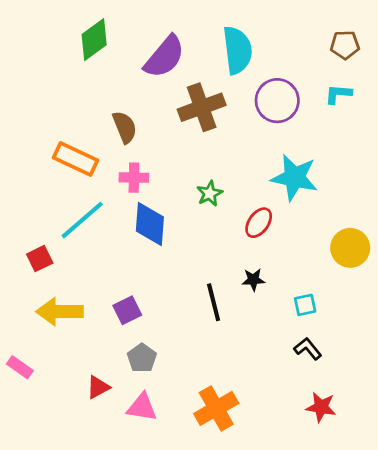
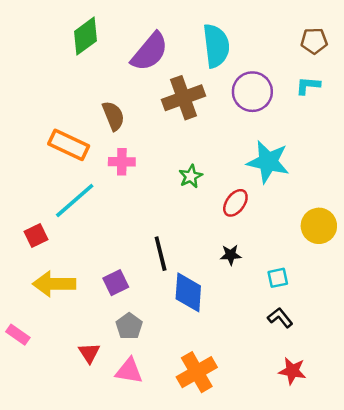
blue diamond: (150, 224) -> (188, 292), moved
black line: (214, 302) -> (161, 254), moved
red triangle: (98, 387) -> (89, 353), turned -35

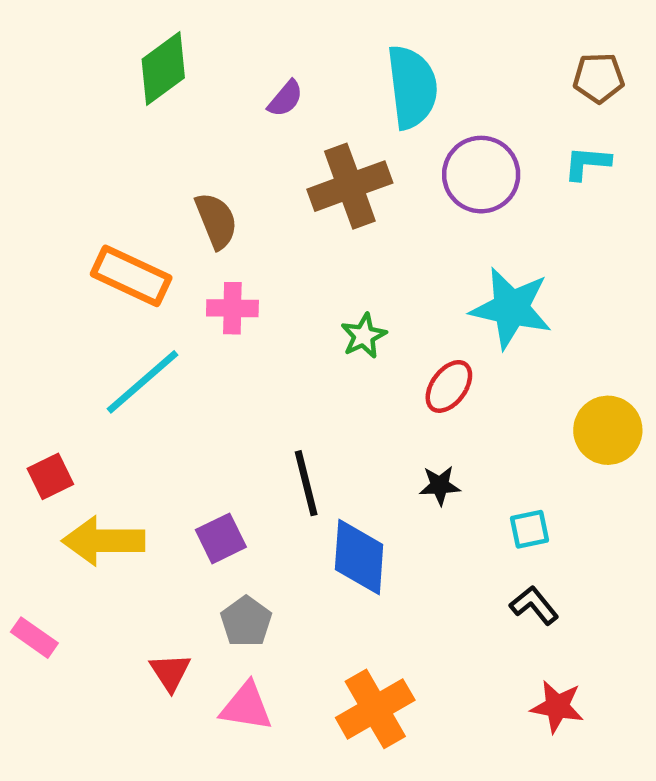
purple semicircle: (150, 52) -> (285, 99), size x0.5
red square: (36, 236) -> (50, 476), moved

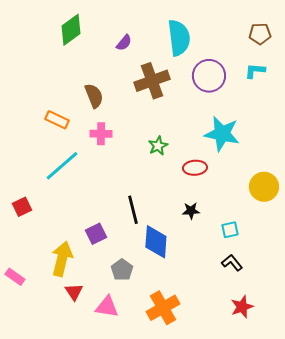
orange rectangle: (131, 276) -> (57, 120), size x0.7
red ellipse: (449, 386) -> (195, 168), turned 50
yellow arrow: (103, 541) -> (62, 259), moved, turned 104
gray pentagon: (246, 621) -> (122, 270), moved
red star: (557, 707) -> (242, 307), turned -30

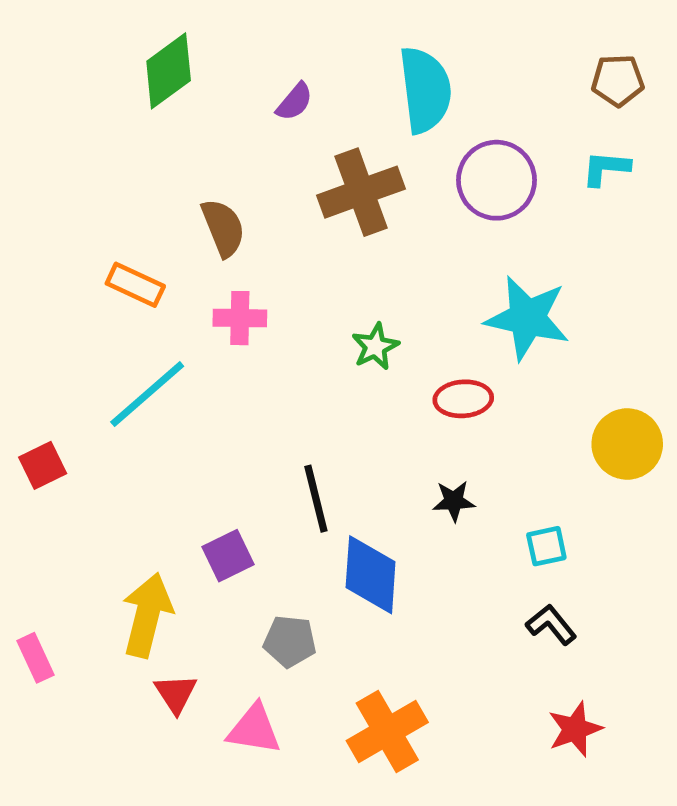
red square: (22, 207) -> (43, 465), moved
gray pentagon: (122, 270) -> (290, 641), turned -30
pink rectangle: (15, 277) -> (35, 658), turned 30

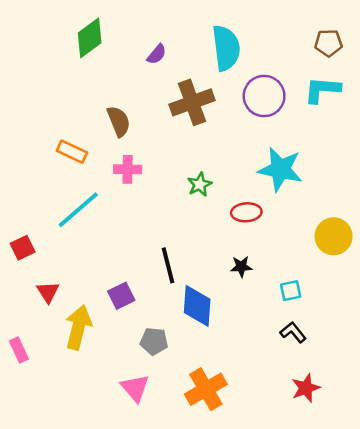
cyan L-shape: (606, 168) -> (322, 90), size x1.4
red triangle: (176, 694) -> (48, 292), moved
pink triangle: (254, 729) -> (135, 388), turned 40

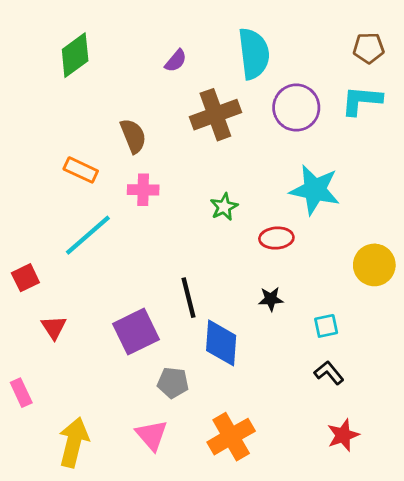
green diamond: (90, 38) -> (75, 55), moved
purple square: (121, 296) -> (136, 332), size x1.5
yellow arrow: (78, 327) -> (74, 442), moved

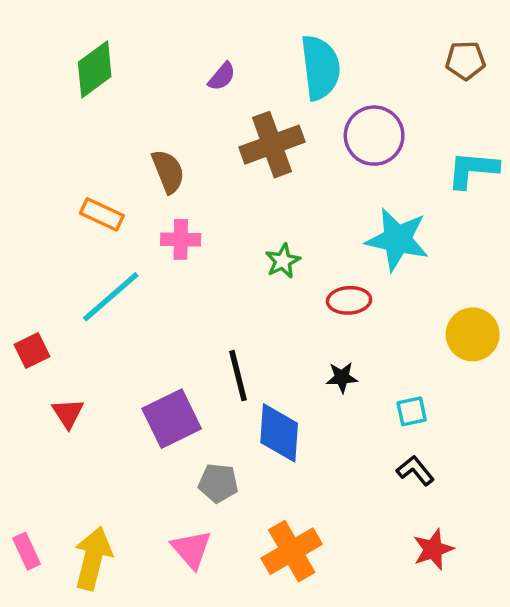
cyan L-shape: (362, 100) -> (473, 170), moved
pink rectangle: (21, 393) -> (27, 551), moved

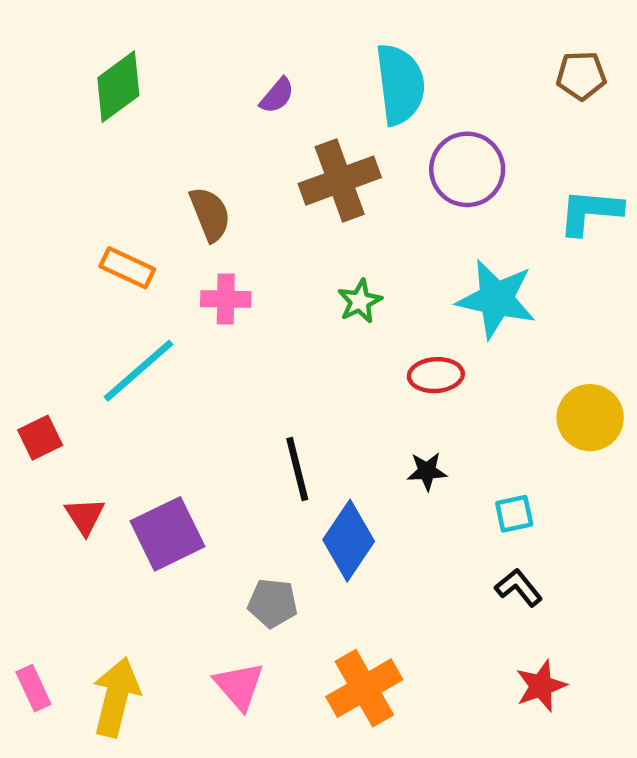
green star: (283, 261) -> (360, 301), moved
purple square: (172, 419) -> (168, 534), moved
blue diamond: (279, 433) -> (349, 541), turned 30

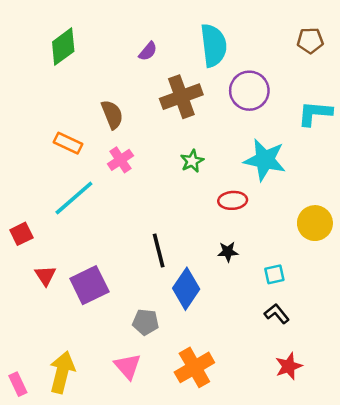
pink cross: (226, 299) -> (120, 160), turned -35
pink rectangle: (33, 688) -> (18, 384), moved

